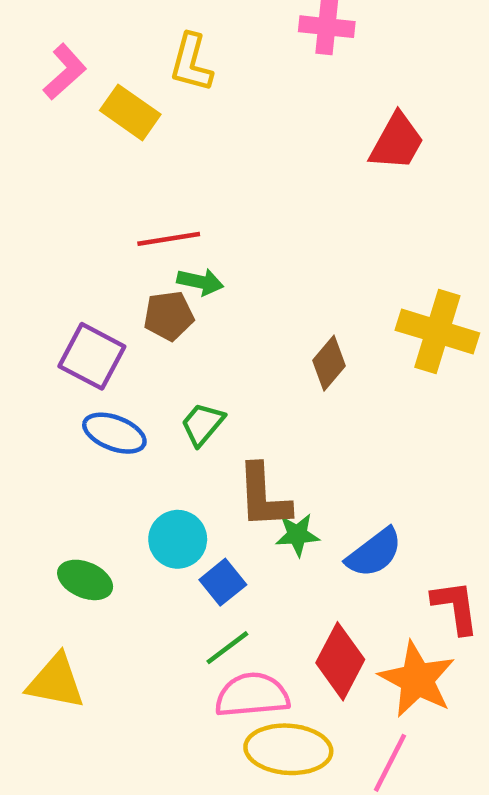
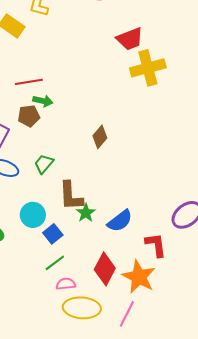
red trapezoid: (397, 142) -> (130, 39), turned 40
yellow cross: (437, 332) -> (148, 68), moved, turned -32
green star: (297, 535) -> (86, 213), turned -30
pink semicircle: (252, 695) -> (66, 284), size x0.6

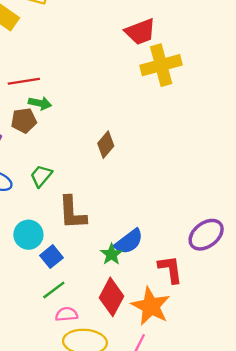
green star: (86, 213) -> (111, 254), moved

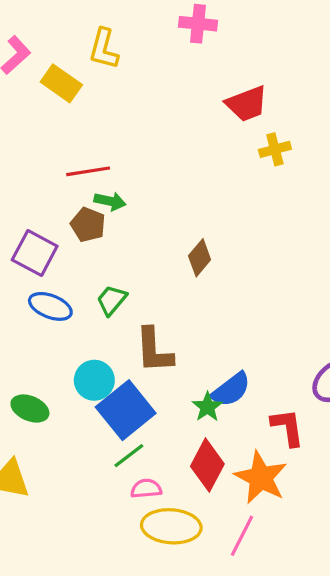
yellow cross: (161, 65) -> (275, 149), size x0.6
brown pentagon: (24, 120) -> (88, 225), turned 30
blue square: (52, 257) -> (126, 410), size x1.8

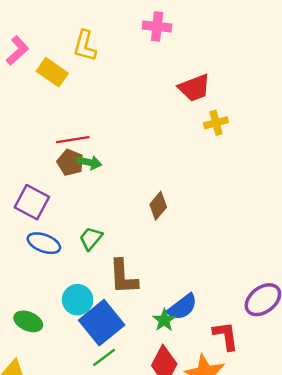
brown pentagon: (88, 225) -> (70, 162), moved

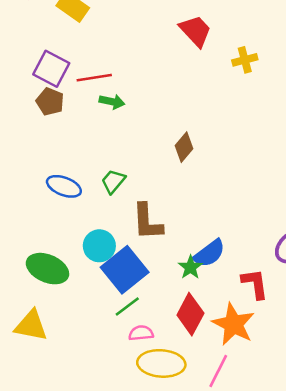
red trapezoid: (194, 88) -> (195, 31), moved, turned -112
brown pentagon: (70, 162) -> (50, 102), moved
purple square: (32, 202) -> (51, 69), moved
green ellipse: (28, 321) -> (47, 269), size x1.4

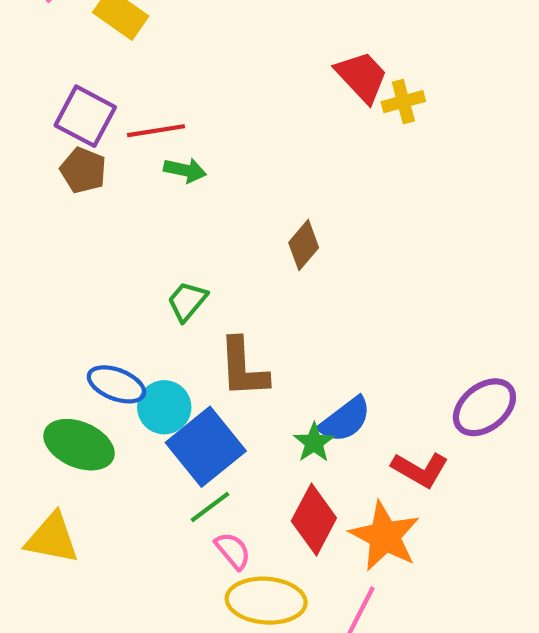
red trapezoid: (195, 31) -> (362, 77), moved
blue ellipse: (64, 186) -> (116, 384), moved
red L-shape: (255, 284) -> (420, 470), turned 128
pink semicircle: (141, 333) -> (233, 551), turned 55

